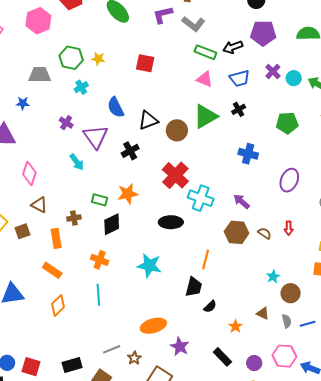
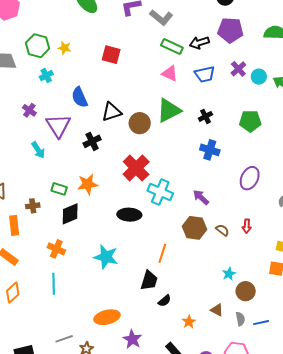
black cross: (239, 109) -> (205, 116), moved

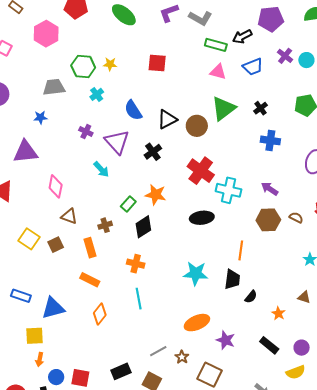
orange star: (88, 184) -> (156, 195), turned 30
green rectangle: (59, 189) -> (128, 204), turned -56
cyan star: (106, 257) -> (196, 273), moved

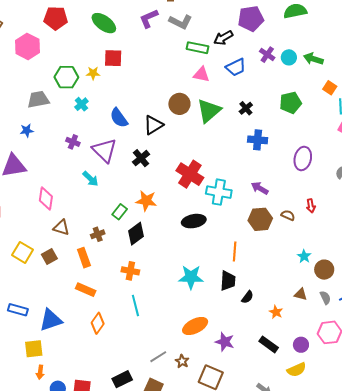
red square: (157, 63) -> (113, 58), moved
brown circle: (197, 126) -> (179, 104), moved

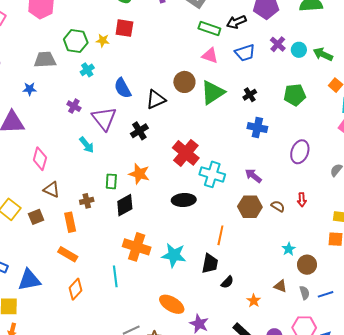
green rectangle: (120, 212) -> (111, 181), turned -42
orange cross: (130, 271) -> (137, 247), moved, size x1.5
orange ellipse: (195, 326) -> (172, 304), turned 50

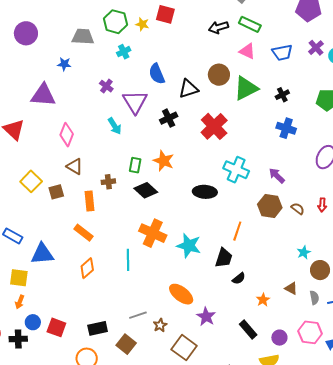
black arrow: (236, 22) -> (218, 27), moved
red cross: (186, 153) -> (214, 126), moved
black diamond: (125, 205) -> (146, 190), turned 65

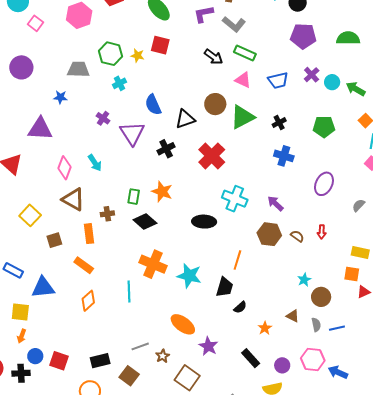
black arrow: (218, 27) -> (214, 57), turned -126
cyan arrow: (115, 126) -> (95, 163), moved
brown triangle: (75, 166) -> (73, 199), size x1.4
brown square: (56, 192) -> (54, 240), moved

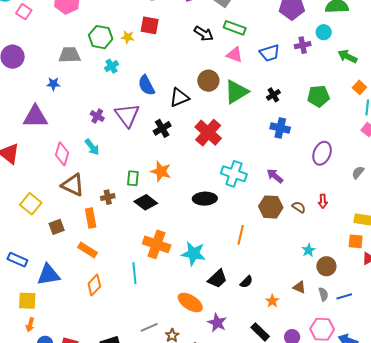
purple cross: (312, 75) -> (303, 45), turned 35
cyan circle: (332, 82) -> (324, 32), moved
purple cross: (103, 118) -> (97, 116), moved
black trapezoid: (225, 287) -> (217, 279), moved, turned 35

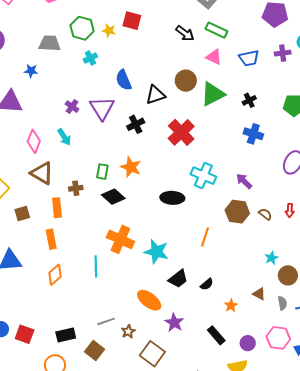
orange rectangle: (88, 250) -> (51, 239), turned 42

